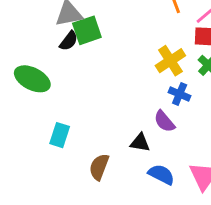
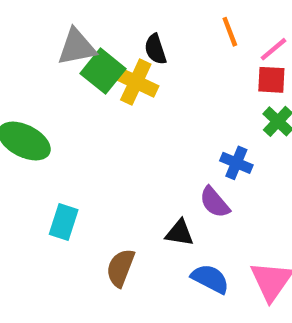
green square: (87, 30) -> (103, 71), turned -32
black semicircle: (69, 41) -> (155, 49), moved, turned 125
yellow cross: (170, 61) -> (136, 82), moved, turned -32

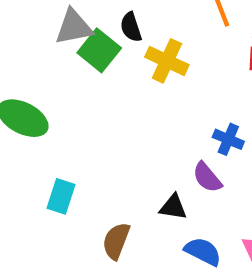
black semicircle: (155, 49) -> (131, 27), moved
yellow cross: (136, 82) -> (167, 61), moved

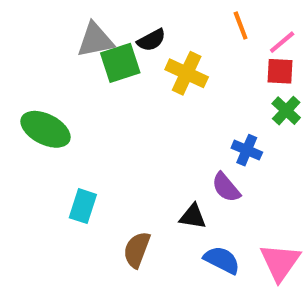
black semicircle: (131, 27) -> (151, 40), turned -100
green square: (99, 50) -> (120, 63), turned 33

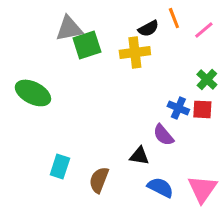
black semicircle: (151, 40) -> (148, 29), moved
red square: (280, 71) -> (202, 109), moved
yellow cross: (187, 73) -> (135, 53), turned -32
cyan rectangle: (83, 206) -> (60, 166), moved

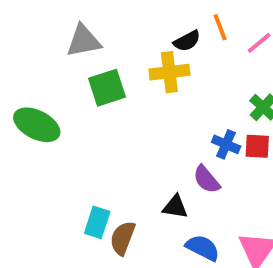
green square: (87, 45) -> (107, 88), moved
cyan rectangle: (60, 166) -> (97, 222), moved

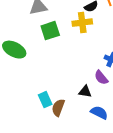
cyan rectangle: (97, 222) -> (45, 100), turned -42

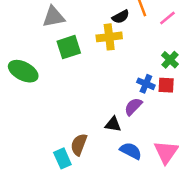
purple semicircle: (101, 78) -> (133, 107), turned 84
cyan rectangle: (45, 100) -> (62, 158), moved

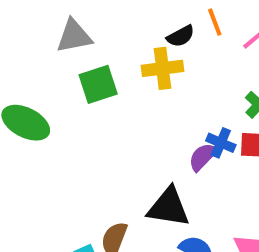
purple semicircle: (133, 107) -> (203, 157), moved
black triangle: (113, 124) -> (169, 207), size x1.6

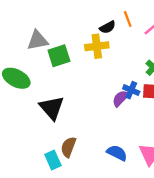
gray triangle: (74, 36) -> (38, 40), moved
black triangle: (169, 207) -> (52, 108), moved, turned 40

